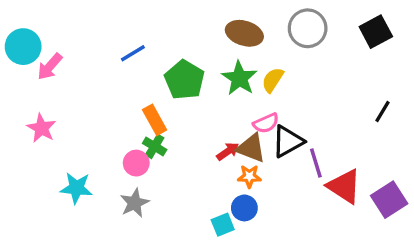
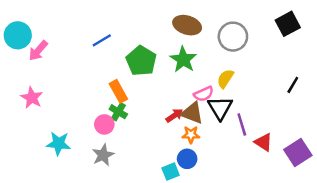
gray circle: (308, 28) -> (233, 37), moved
yellow semicircle: (273, 80) -> (225, 79), moved
black triangle: (288, 141) -> (220, 108), turned -32
red triangle: (344, 186) -> (263, 142), size x0.7

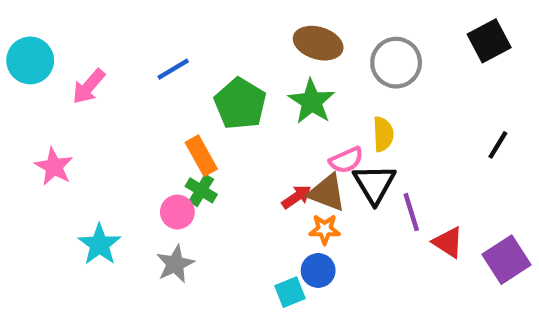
pink arrow: (38, 51) -> (89, 86), moved
yellow semicircle: (225, 79) -> (383, 134), turned 144
cyan star: (58, 144) -> (99, 244), turned 30

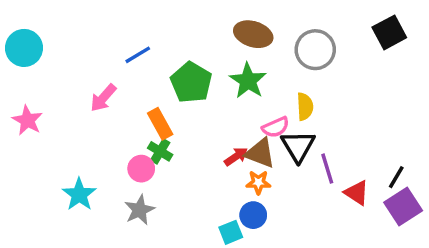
pink arrow: (89, 86) -> (103, 98), moved
black line: (498, 145) -> (396, 177), moved
pink star: (54, 167) -> (27, 120), moved

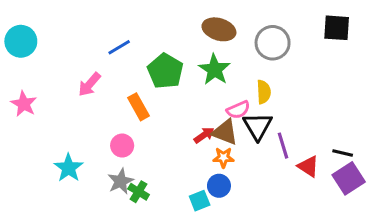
black square: (389, 32) -> (337, 28), turned 32
green cross: (160, 151) -> (139, 192), moved
black line: (396, 177) -> (343, 153), turned 72

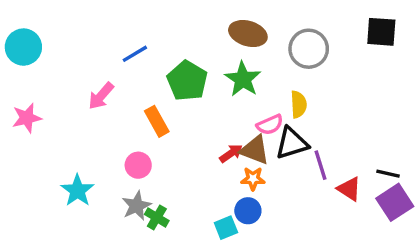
pink star: (24, 104) -> (27, 118), turned 30
black triangle: (258, 126) -> (292, 143), turned 44

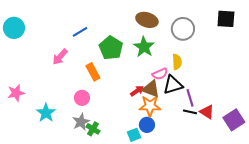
pink star: (27, 118) -> (16, 93), moved
black line: (388, 174) -> (190, 112), moved
orange star: (253, 179) -> (150, 106), size x1.5

